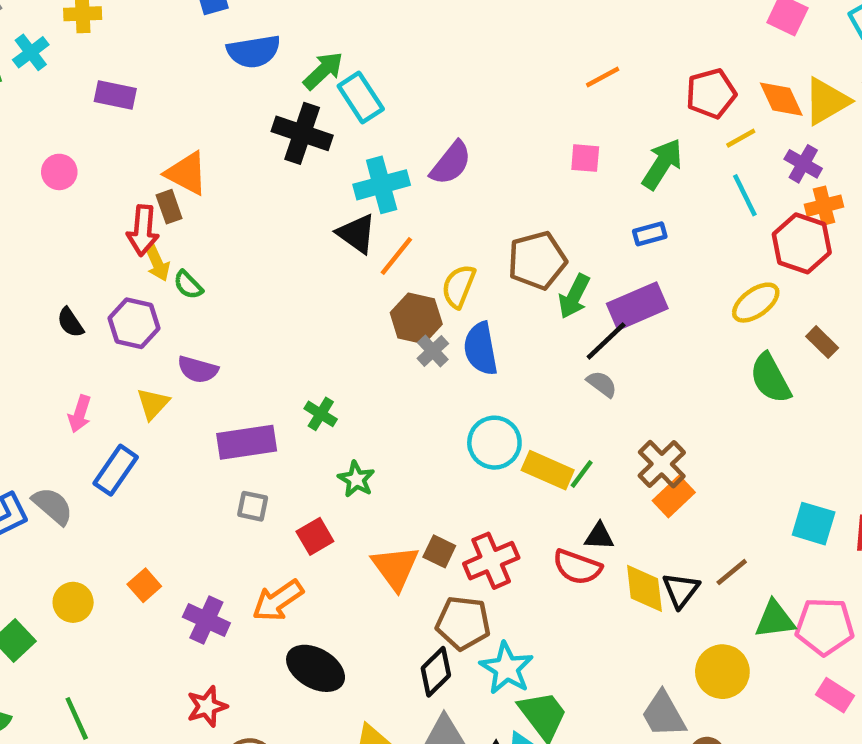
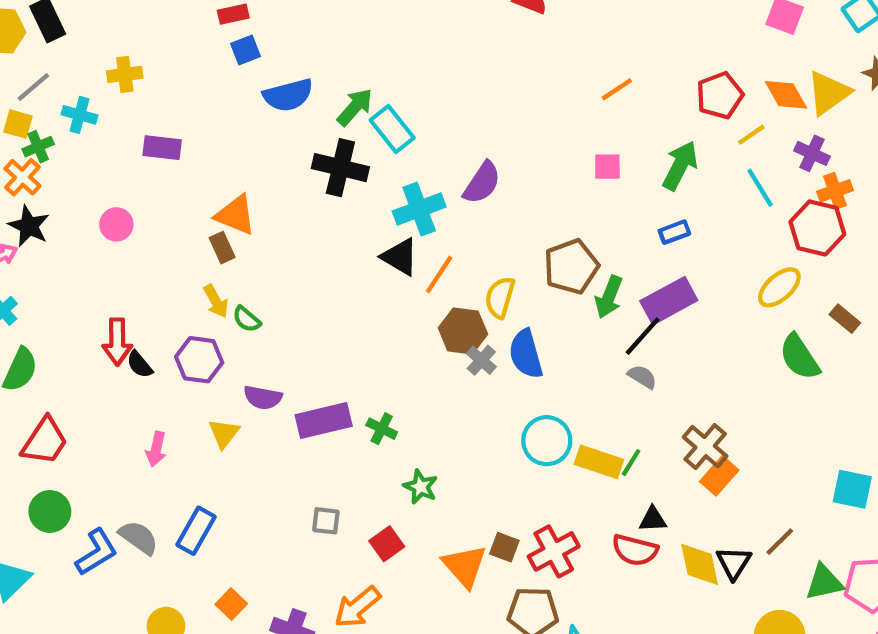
cyan cross: (31, 52) -> (80, 115), turned -32
red arrow: (143, 230) -> (117, 342), moved
purple rectangle: (247, 442) -> (324, 420), moved
blue rectangle: (116, 470) -> (196, 531), moved

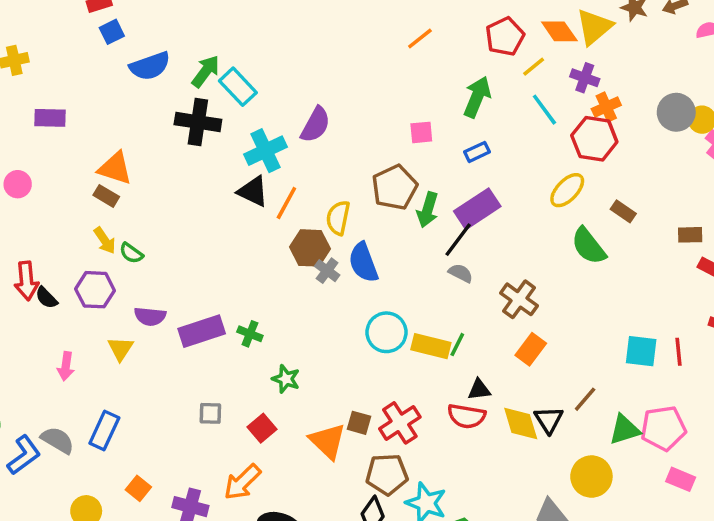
pink square: (607, 167) -> (421, 132), moved
brown rectangle: (222, 248) -> (106, 196), turned -30
brown cross: (705, 447) -> (519, 299), moved

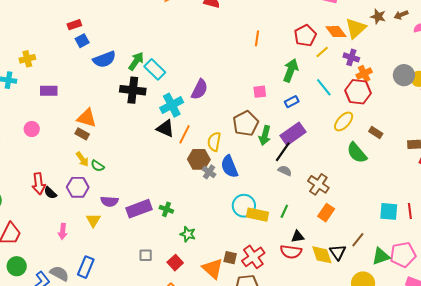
orange line: (420, 39) -> (257, 38), turned -42
cyan line: (544, 110) -> (324, 87), moved
yellow rectangle: (431, 346) -> (258, 215), moved

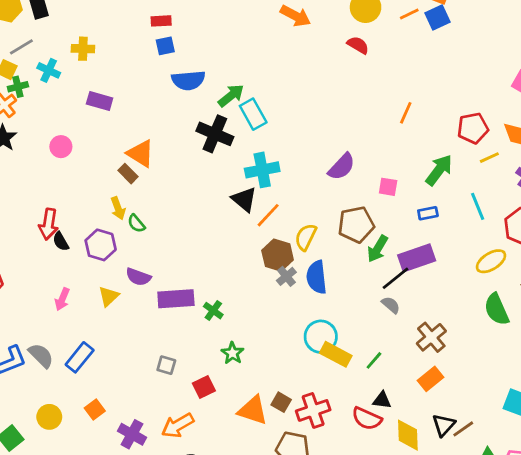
purple semicircle: (200, 89) -> (342, 167), moved
black triangle: (338, 252) -> (444, 425), moved
orange triangle: (213, 269) -> (253, 410), turned -40

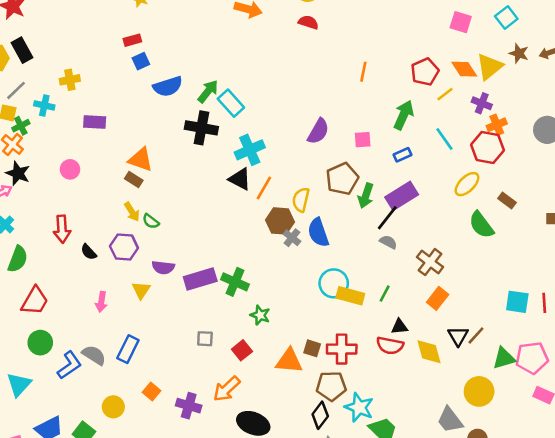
red arrow: (48, 224) -> (62, 229), moved
green cross: (213, 311) -> (235, 282), size x1.5
red cross: (313, 410) -> (342, 349), turned 32

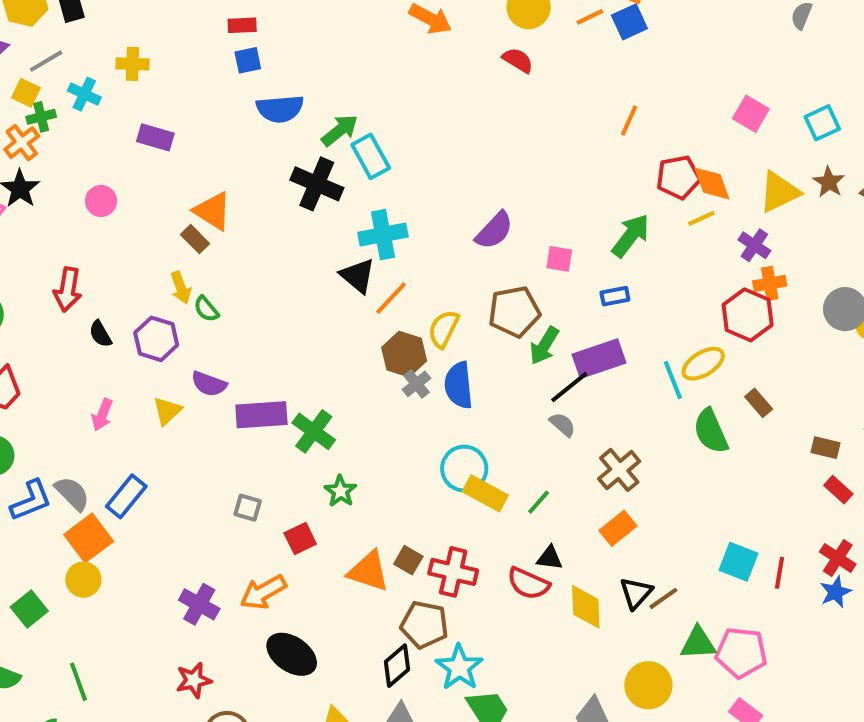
orange diamond: (464, 69) -> (712, 183), moved
orange line: (363, 72) -> (629, 121), moved
cyan line: (444, 139) -> (673, 380), moved
orange square: (151, 391) -> (89, 538), moved, size x1.6

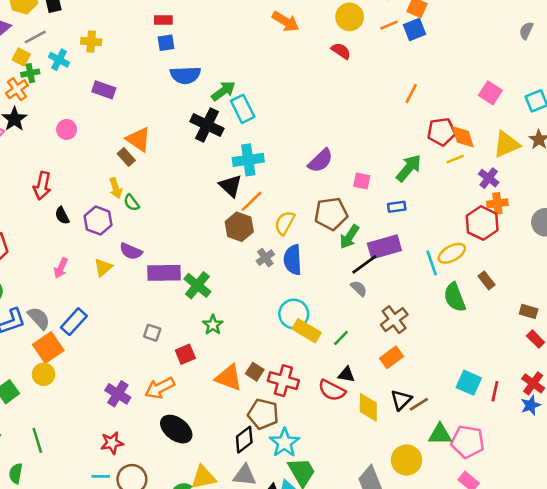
brown hexagon: (404, 354) -> (239, 227), moved

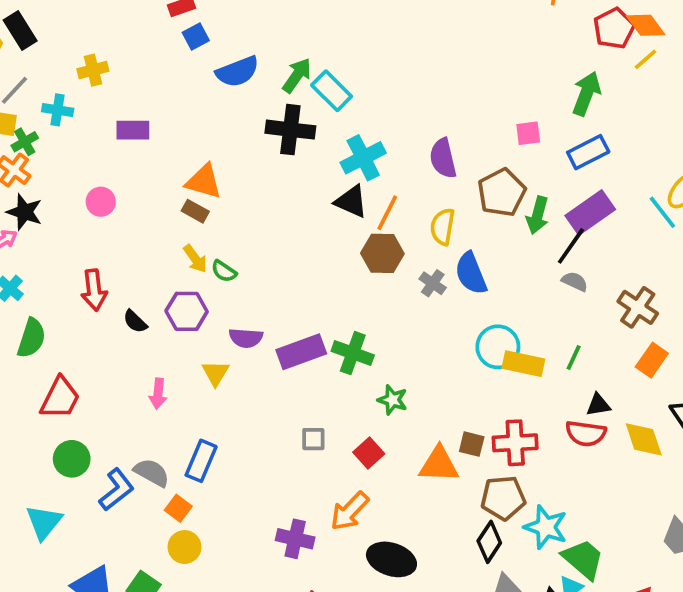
purple semicircle: (321, 161) -> (443, 158), moved, turned 140
blue rectangle: (397, 207) -> (588, 152), size x1.5
orange square: (48, 347) -> (178, 508), size x0.6

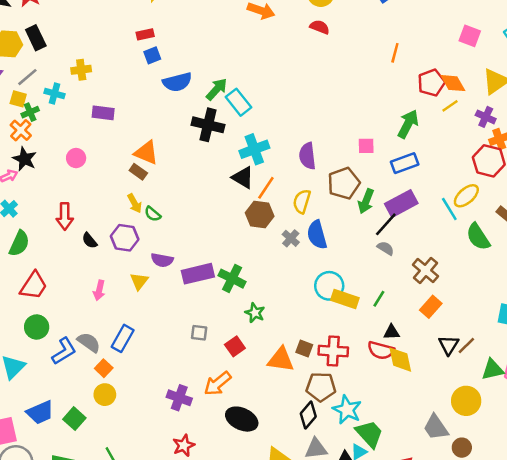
yellow diamond: (644, 439) -> (400, 360), moved

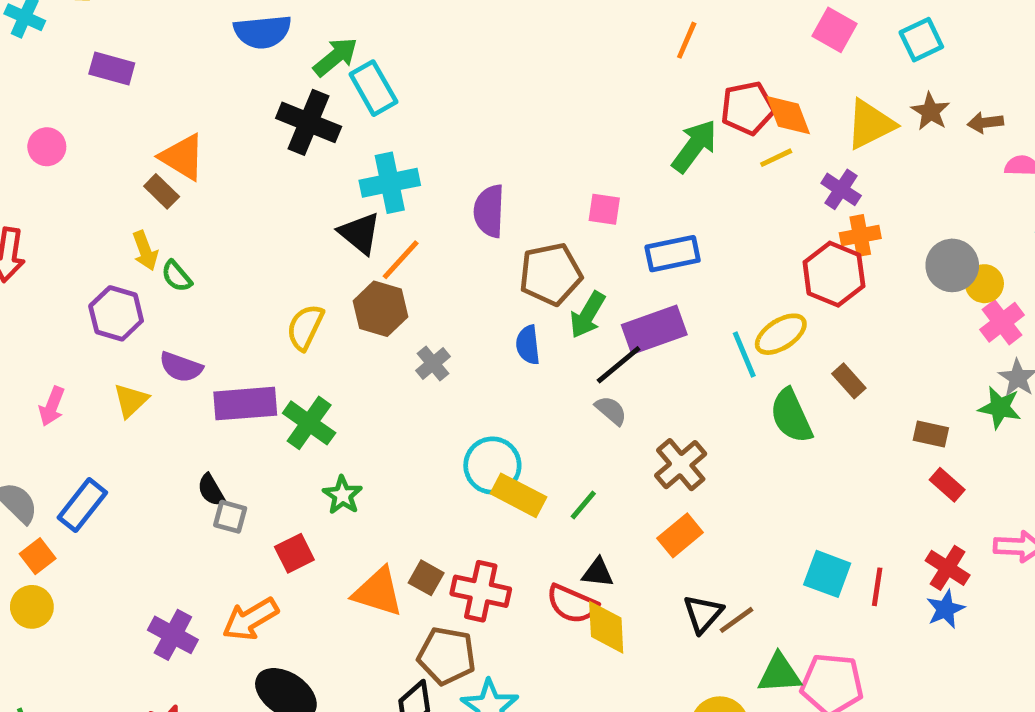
green arrow: (408, 124) -> (694, 146), moved
yellow semicircle: (302, 201) -> (305, 327), moved
blue semicircle: (317, 235) -> (528, 345), moved, size x0.7
black semicircle: (90, 240) -> (211, 490), moved

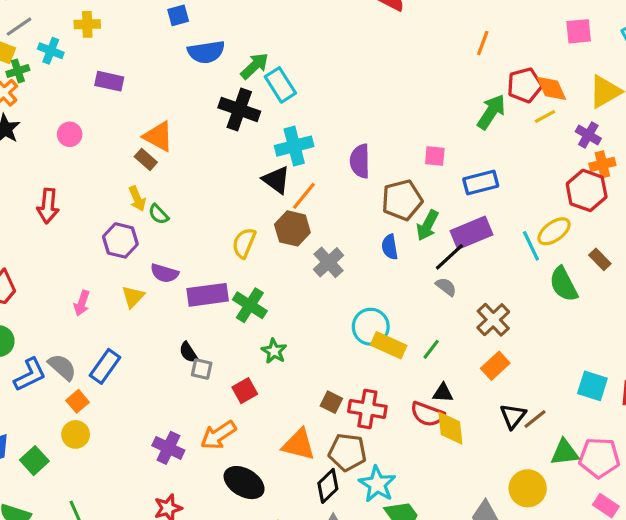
pink square: (834, 30) -> (579, 31), turned -32
gray cross: (433, 364) -> (329, 262), size x1.4
orange triangle: (378, 592) -> (299, 445), moved

